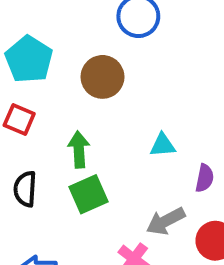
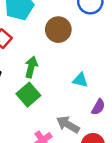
green square: (88, 194) -> (28, 95), turned -35
gray arrow: (166, 221) -> (68, 125), turned 40

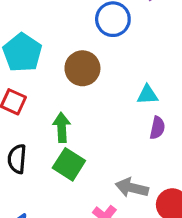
cyan triangle: (80, 80) -> (147, 95), moved
purple semicircle: (98, 107) -> (157, 128), moved

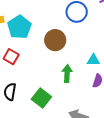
green arrow: (62, 127) -> (67, 74), moved

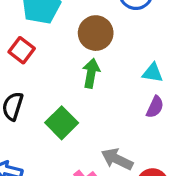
green arrow: (67, 74) -> (91, 73), moved

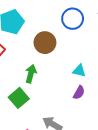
green arrow: (91, 73) -> (31, 74), moved

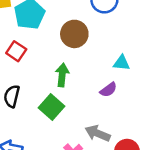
purple semicircle: (79, 93) -> (108, 90), moved, turned 32

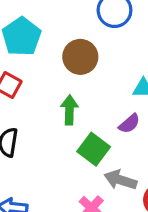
green square: (52, 107) -> (94, 149), moved

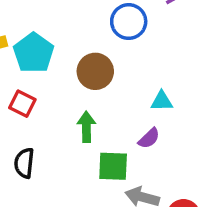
green square: (94, 149) -> (113, 166), turned -32

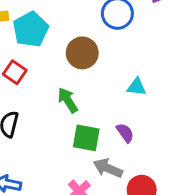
green arrow: (86, 127) -> (68, 100), turned -40
purple semicircle: (149, 138) -> (125, 133), moved, turned -90

